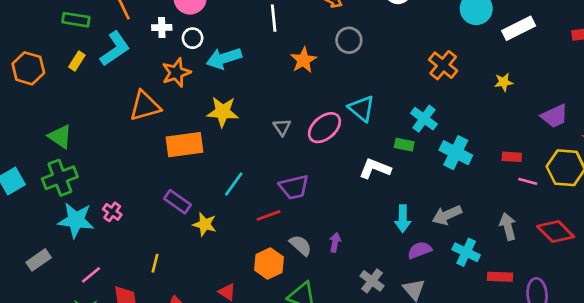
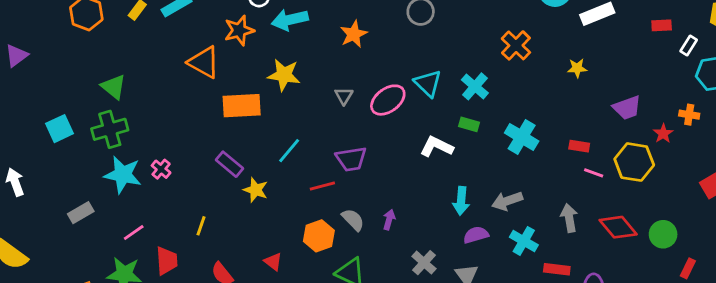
orange star: (303, 60) -> (354, 34), moved
orange triangle: (145, 106) -> (204, 62), turned 40
cyan cross: (424, 119) -> (475, 86), moved

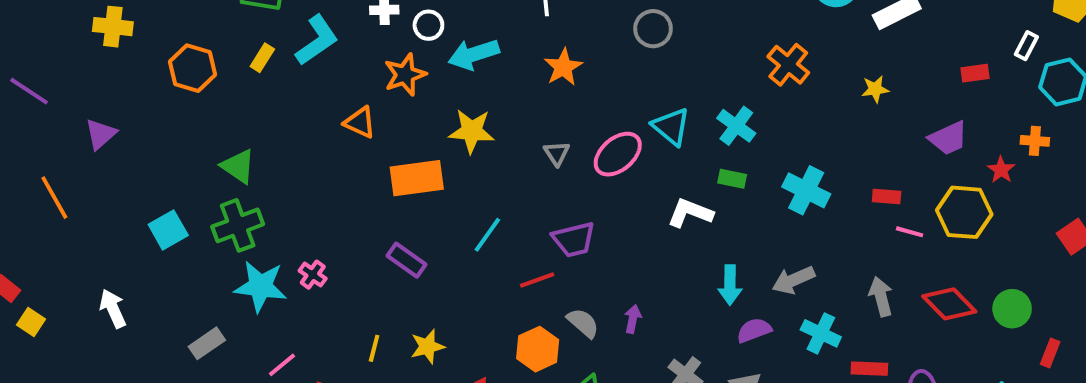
red rectangle: (662, 25) -> (975, 73), moved
orange triangle: (204, 62) -> (360, 122), size x0.7
yellow star: (256, 190) -> (427, 347), moved, turned -30

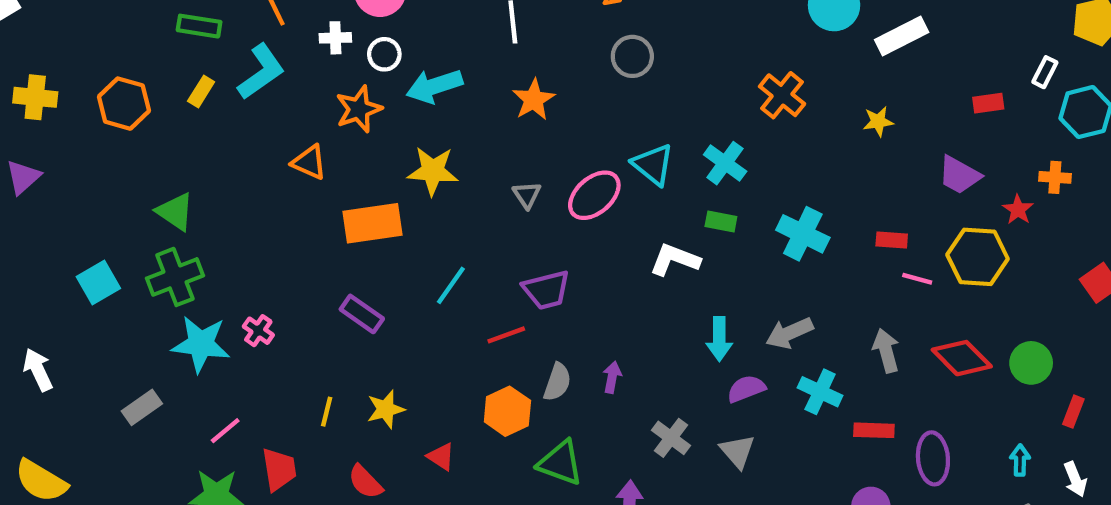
yellow cross: (113, 27) -> (35, 97), moved
purple trapezoid: (948, 138) -> (959, 175), turned 54
gray semicircle: (583, 323) -> (557, 382), turned 68

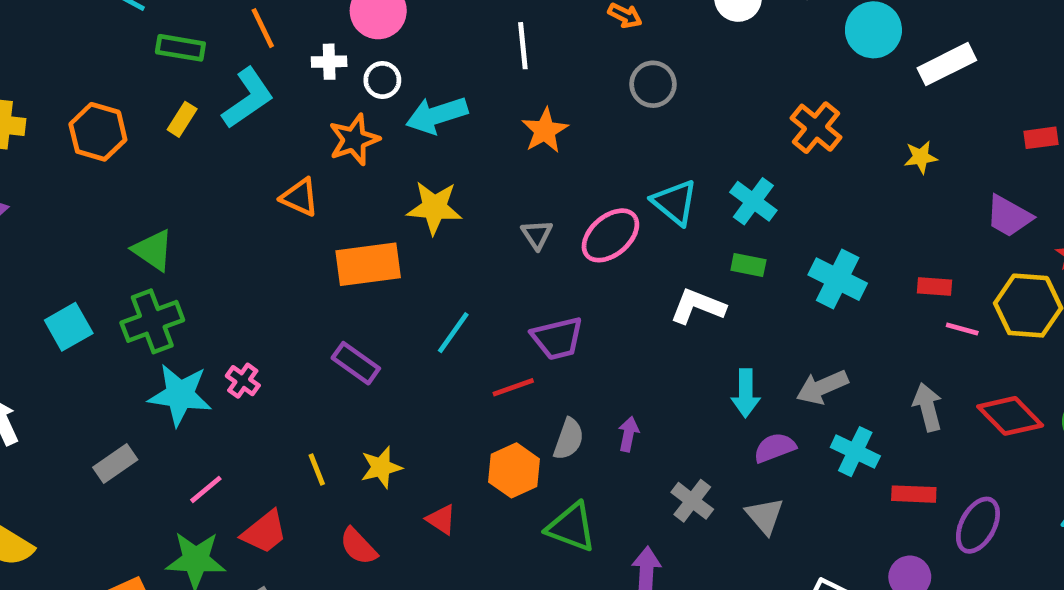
yellow line: (327, 412) -> (317, 470), turned -36
purple ellipse: (933, 458) -> (978, 525), turned 33
red trapezoid: (279, 469) -> (264, 532), turned 60

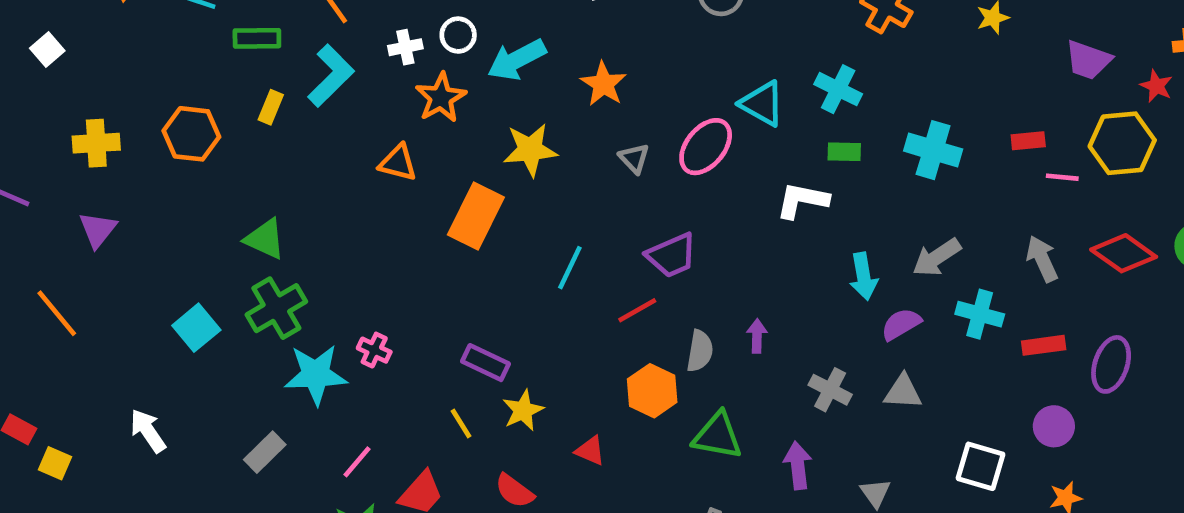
white cross: (329, 62) -> (405, 47), moved
orange star: (545, 131) -> (603, 84), moved
orange rectangle: (368, 264) -> (476, 216), turned -46
purple rectangle: (356, 363) -> (486, 363), moved
gray triangle: (765, 516) -> (903, 392), turned -36

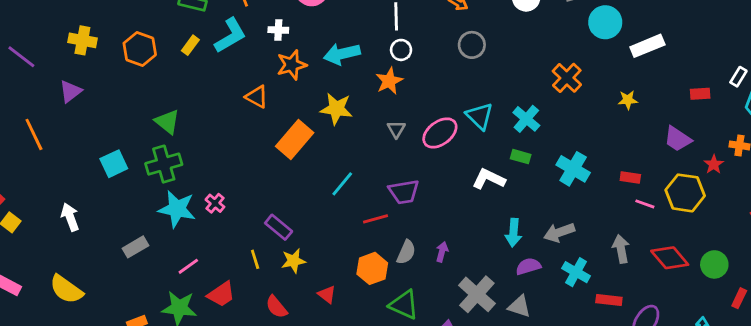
white circle: (458, 35) -> (401, 50), moved
gray cross: (830, 390) -> (477, 294), size x1.5

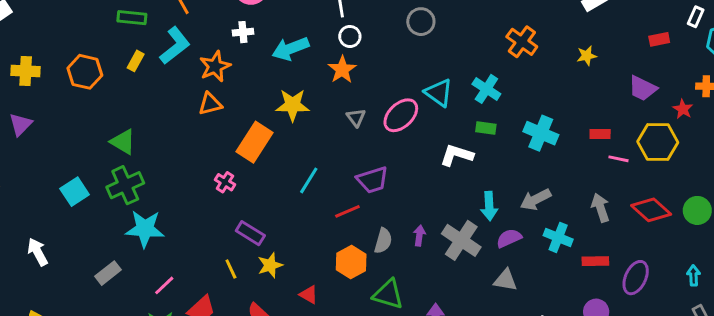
white cross: (278, 30) -> (243, 32), moved
orange star: (292, 65) -> (215, 66), moved
orange triangle: (257, 97) -> (210, 104), turned -35
pink cross: (215, 203) -> (225, 182), moved
gray cross: (477, 294) -> (461, 240), moved

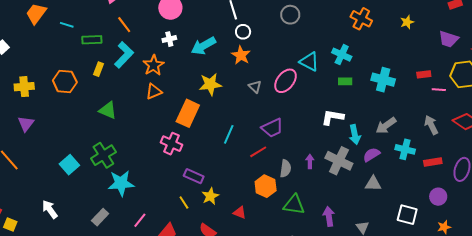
green triangle: (123, 142) -> (108, 110), moved
white L-shape: (457, 155) -> (332, 117), moved
pink cross: (225, 182) -> (171, 144), size x1.5

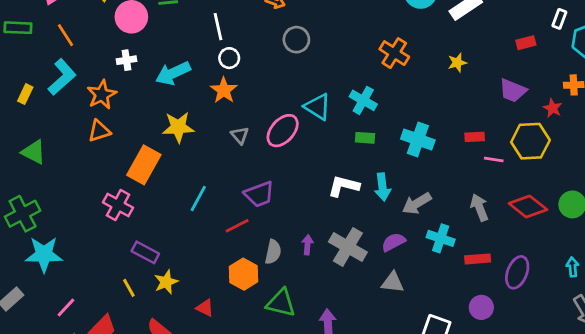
green rectangle: (92, 40) -> (18, 28), moved
cyan arrow: (355, 135) -> (383, 187), moved

